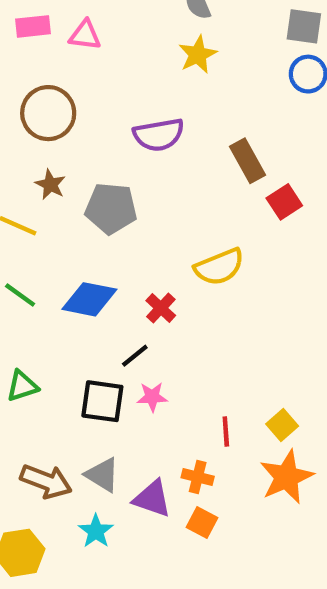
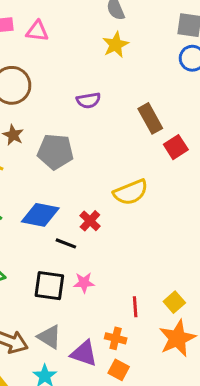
purple semicircle: (159, 135) -> (88, 100), size x0.7
black line: (135, 356) -> (66, 243), moved, turned 60

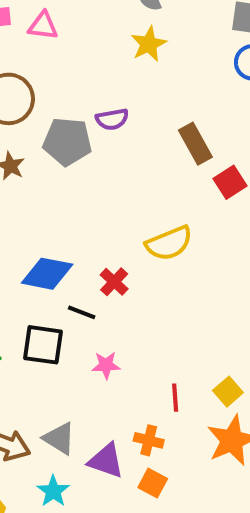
gray pentagon: (55, 152) -> (67, 142), moved
black square: (49, 286) -> (43, 345), moved

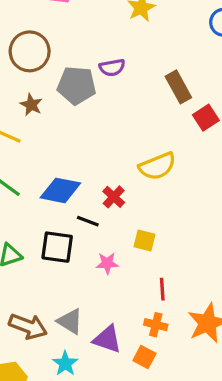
yellow square: (228, 392) -> (144, 241), moved, turned -35
orange cross: (149, 440) -> (156, 325), moved

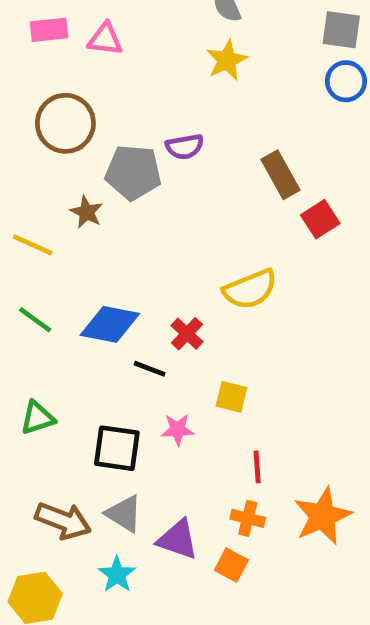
brown star: (31, 105) -> (86, 212), moved
black square: (57, 247) -> (117, 448), moved

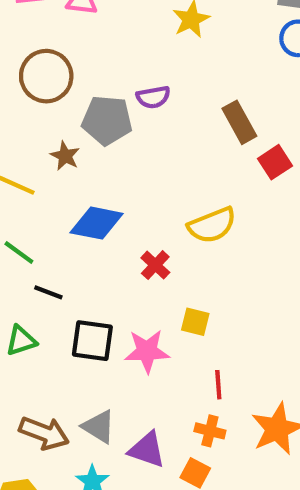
blue diamond: (110, 324) -> (97, 223), moved
black line: (150, 369) -> (48, 292), moved
pink star: (178, 430) -> (147, 351), size x1.5
black square: (117, 448) -> (92, 341), moved

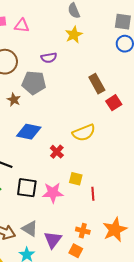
purple semicircle: (153, 97) -> (49, 58), moved
red line: (218, 385) -> (93, 194), moved
purple triangle: (147, 450) -> (53, 240), turned 48

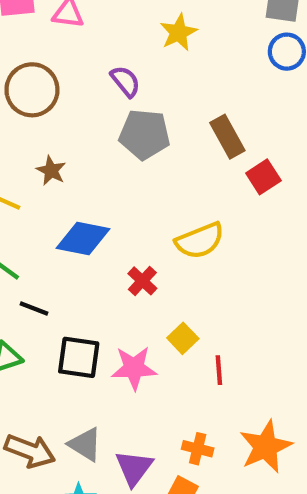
purple semicircle: (49, 58) -> (125, 81), turned -119
gray pentagon: (34, 83) -> (145, 134), moved
yellow square: (76, 179) -> (183, 338), turned 32

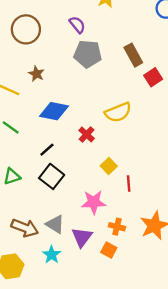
black line: (34, 309) -> (47, 150), moved, turned -63
black square: (79, 357) -> (52, 176), turned 30
pink star: (134, 368) -> (94, 202), moved

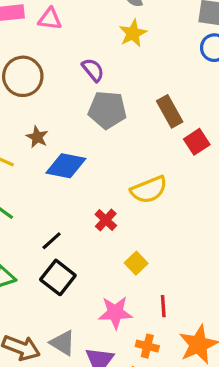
blue diamond: (54, 111) -> (66, 166), moved
red line: (129, 183) -> (163, 306), moved

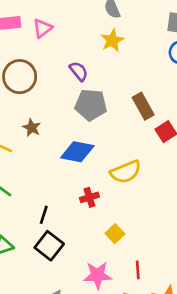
pink triangle: (50, 19) -> (42, 28), turned -45
blue diamond: (66, 166) -> (77, 152), moved
red cross: (106, 220) -> (89, 197), turned 30
black line: (52, 241) -> (44, 215), turned -30

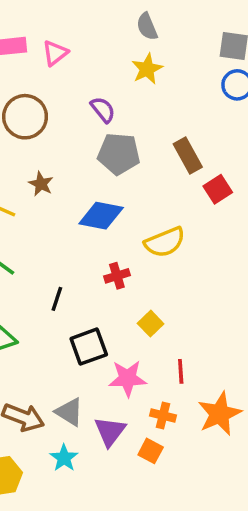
black square: (49, 246) -> (89, 347), moved, turned 32

